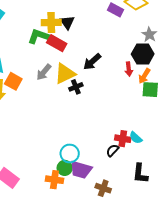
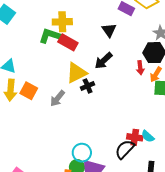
black triangle: (67, 22) -> (109, 30), moved
gray arrow: (44, 72) -> (57, 98), moved
orange square: (13, 81) -> (29, 91), moved
black semicircle: (113, 150) -> (125, 149), size x1.5

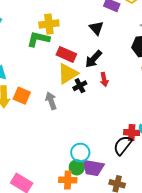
red rectangle: (68, 42) -> (66, 54), moved
red arrow: (140, 68) -> (104, 79), moved
gray arrow: (57, 98) -> (51, 101), turned 126

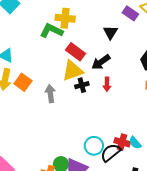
cyan circle: (80, 153) -> (94, 146), moved

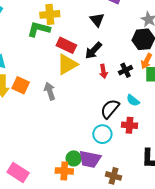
black cross: (82, 85) -> (126, 70), moved
cyan semicircle: (135, 143) -> (133, 100), moved
black semicircle: (111, 153) -> (110, 109), moved

